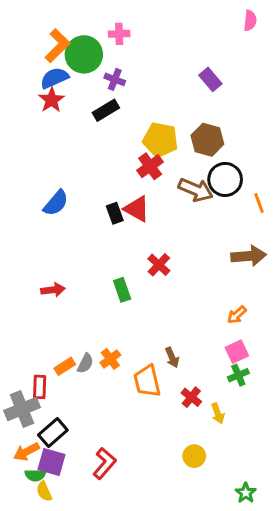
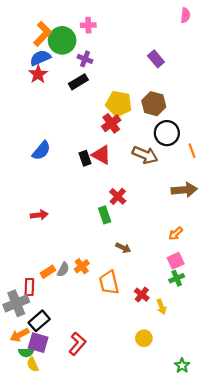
brown arrow: (196, 190) -> (145, 155), moved
green rectangle: (122, 290) -> (105, 215), moved
brown arrow: (172, 357) -> (123, 248), moved, turned -40

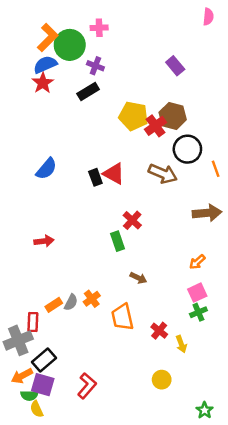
red cross: (111, 123) -> (156, 126), moved

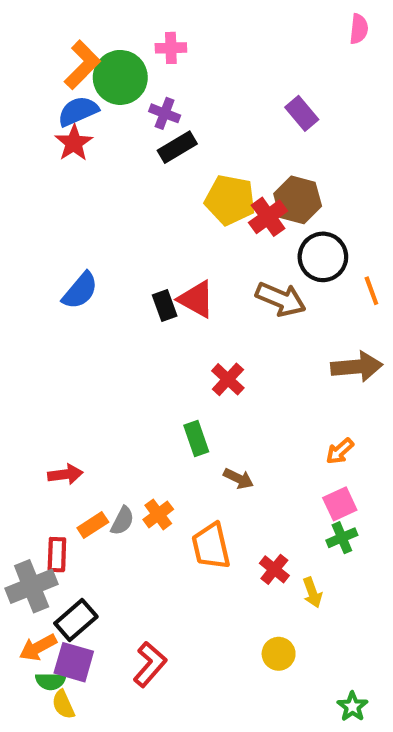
black rectangle: (88, 92) -> (177, 147), moved
red arrow: (44, 241) -> (65, 474), moved
green rectangle: (118, 241) -> (196, 438), moved

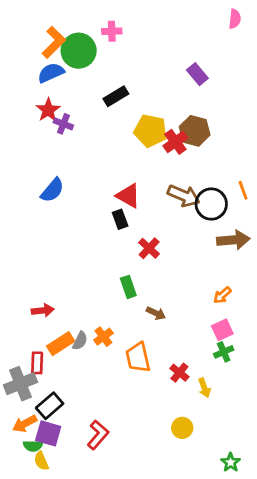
purple cross: (165, 113) -> (63, 124), moved
red star: (74, 143) -> (48, 110), moved
black circle: (323, 257) -> (211, 204), moved
black rectangle: (165, 305) -> (120, 219), moved
orange rectangle: (93, 525) -> (61, 344), size x1.4

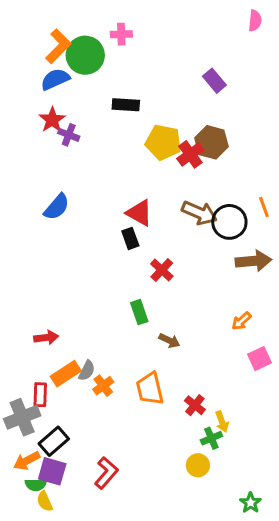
black rectangle: (116, 96) -> (126, 105), turned 35
pink square: (222, 330) -> (259, 359), moved
orange cross: (103, 337) -> (103, 386), moved
green cross: (224, 352) -> (211, 438), moved

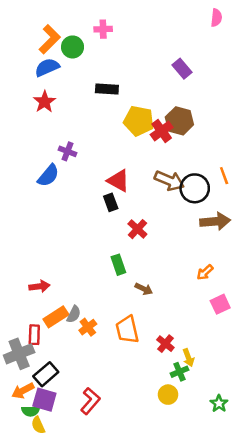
green circle: (85, 55) -> (73, 47), size x0.7
purple cross: (69, 135) -> (67, 151), moved
green star: (250, 503) -> (219, 403), moved

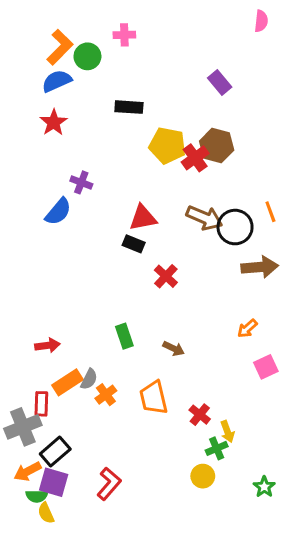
red triangle: (118, 181) -> (143, 218), turned -40
black rectangle: (111, 202) -> (134, 244), turned -48
green rectangle: (118, 265) -> (124, 336), moved

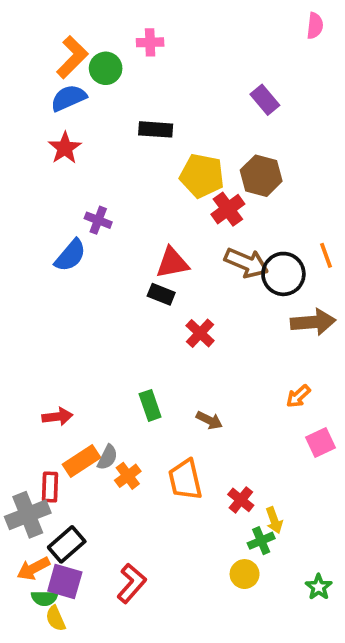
red cross: (195, 158) -> (228, 209), moved

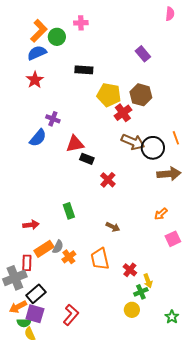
red triangle: (172, 263) -> (75, 144), moved
green rectangle: (150, 405) -> (69, 211), moved

